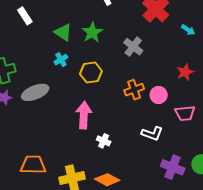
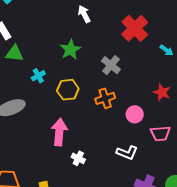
green triangle: (63, 32) -> (15, 54), moved, turned -30
red star: (185, 72) -> (162, 92), turned -30
orange cross: (134, 90) -> (105, 98), moved

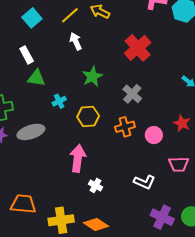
white arrow: (84, 14) -> (76, 41), moved
red cross: (135, 28) -> (138, 48), moved
pink circle: (135, 114) -> (154, 135), moved

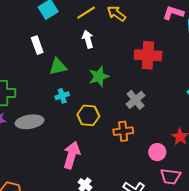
red cross: (138, 48) -> (148, 55), turned 36
green triangle: (36, 78) -> (58, 67), moved, turned -30
pink circle: (154, 135) -> (157, 152), moved

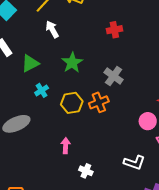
red cross: (148, 55) -> (114, 30), size x0.6
orange cross: (123, 131) -> (99, 102), moved
pink arrow: (72, 155) -> (66, 146), size x0.6

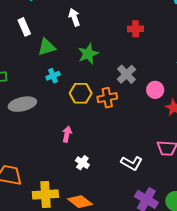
pink circle: (148, 121) -> (155, 90), moved

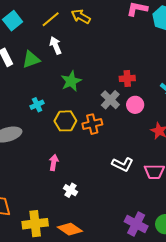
red cross: (136, 29) -> (127, 78), moved
green triangle: (47, 47) -> (31, 59), moved
pink circle: (155, 90) -> (135, 105), moved
white L-shape: (132, 163) -> (123, 164), moved

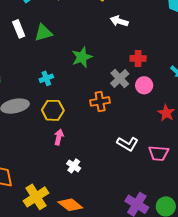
white arrow: (56, 45) -> (119, 21), moved, turned -54
yellow hexagon: (65, 121) -> (53, 110), moved
yellow cross: (35, 224) -> (36, 197), turned -30

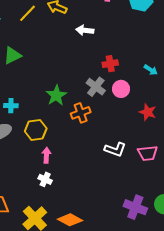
green star: (82, 57) -> (56, 95), moved
cyan cross: (46, 78) -> (11, 106), moved, turned 32
white cross: (74, 166) -> (45, 179), moved

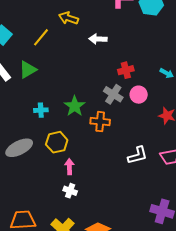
yellow line: (27, 13) -> (41, 37), moved
cyan cross: (11, 106) -> (41, 110), moved
orange cross: (81, 113) -> (100, 122), turned 30
white L-shape: (115, 149) -> (138, 155), turned -30

